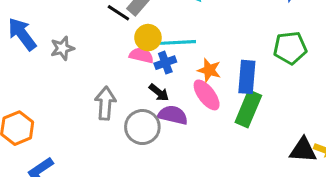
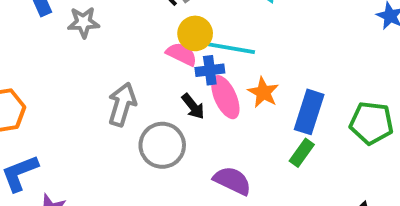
green pentagon: (290, 48) -> (371, 123), moved
pink ellipse: (207, 95) -> (225, 97), moved
green rectangle: (248, 109) -> (302, 153), size x0.6
purple semicircle: (173, 115) -> (232, 181), moved

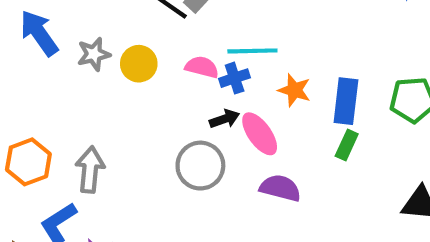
yellow circle: (195, 33) -> (139, 64), moved
pink ellipse: (225, 97) -> (260, 134), moved
gray arrow: (122, 104) -> (90, 170), moved
black arrow: (193, 106) -> (224, 119), turned -60

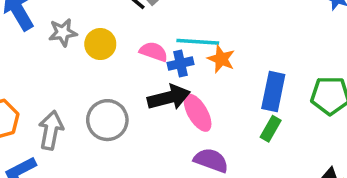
orange star: (294, 90) -> (221, 59), moved
black arrow: (224, 119) -> (169, 97), size x1.6
gray circle: (200, 166) -> (107, 120), moved

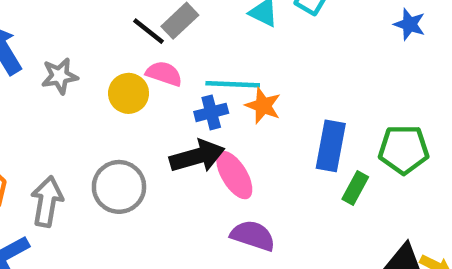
yellow circle: (100, 44) -> (129, 93), moved
pink semicircle: (154, 52) -> (164, 74), moved
green rectangle: (271, 129) -> (355, 188), moved

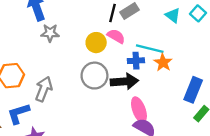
black line: (149, 31) -> (113, 13), turned 54
gray star: (60, 76) -> (50, 33), moved
pink ellipse: (234, 175) -> (139, 110), moved
gray circle: (119, 187) -> (94, 76), moved

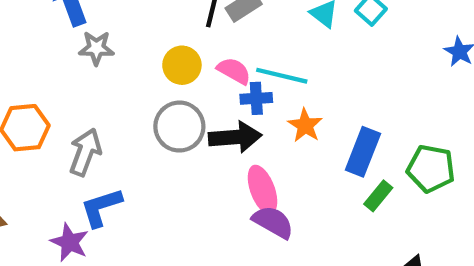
pink semicircle: (116, 36) -> (234, 71), moved
orange star: (163, 63) -> (305, 125), moved
blue L-shape: (18, 114) -> (101, 207), moved

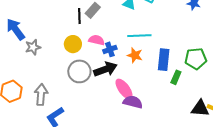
cyan line: (282, 76) -> (139, 36), moved

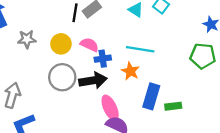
gray star: (33, 47) -> (27, 39), moved
green pentagon: (196, 59) -> (203, 56), moved
blue rectangle: (164, 60) -> (151, 96), moved
green rectangle: (176, 77) -> (173, 106), turned 48

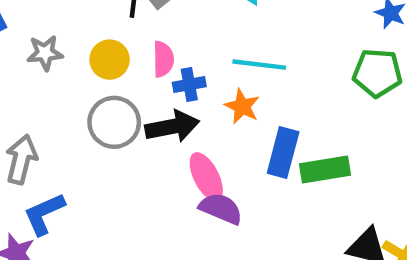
pink semicircle: (89, 45) -> (163, 59), turned 66
green rectangle: (173, 106) -> (325, 170), size x1.5

